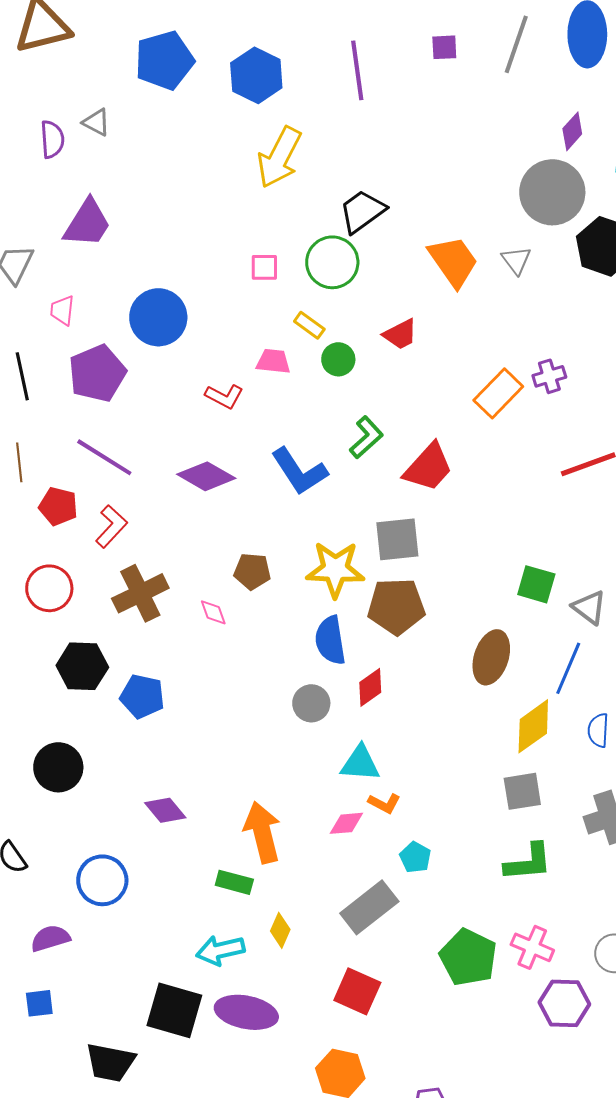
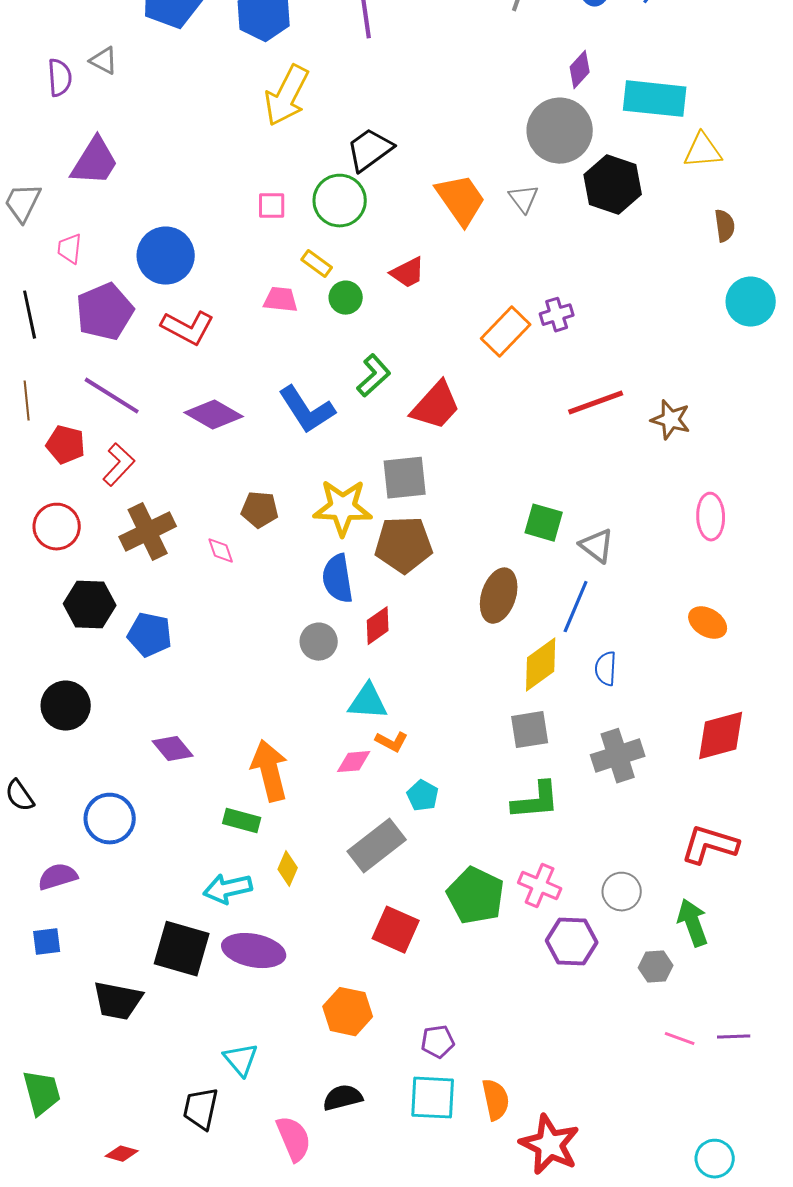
red L-shape: (224, 396) -> (188, 328), moved, size x1.4
red square: (357, 991) -> (396, 930), moved

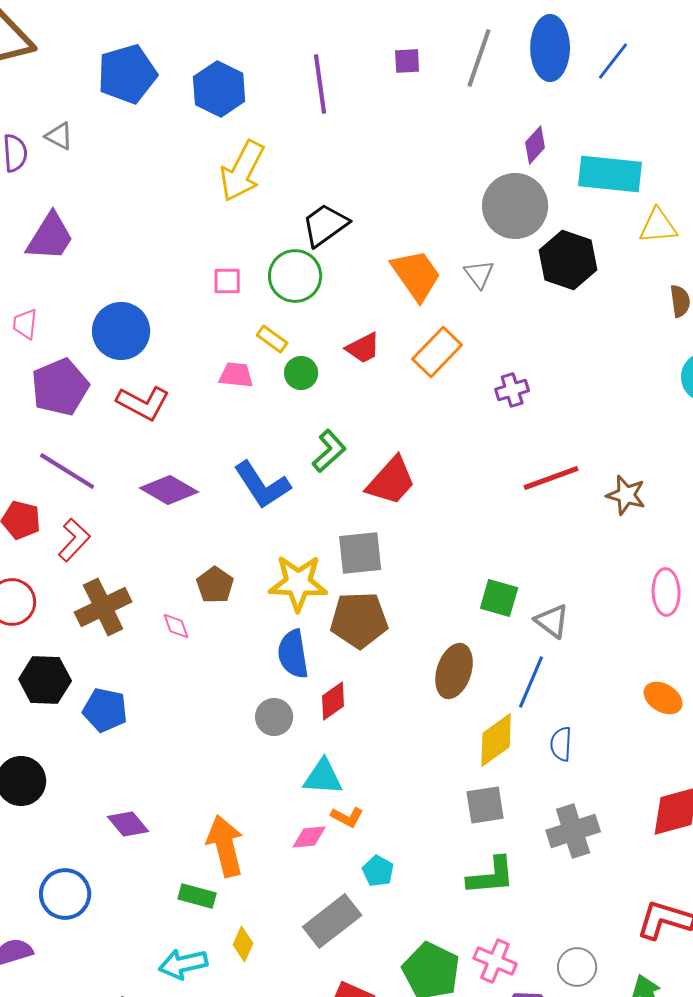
orange rectangle: (506, 332) -> (437, 352), moved
brown pentagon: (260, 510) -> (215, 585), turned 30

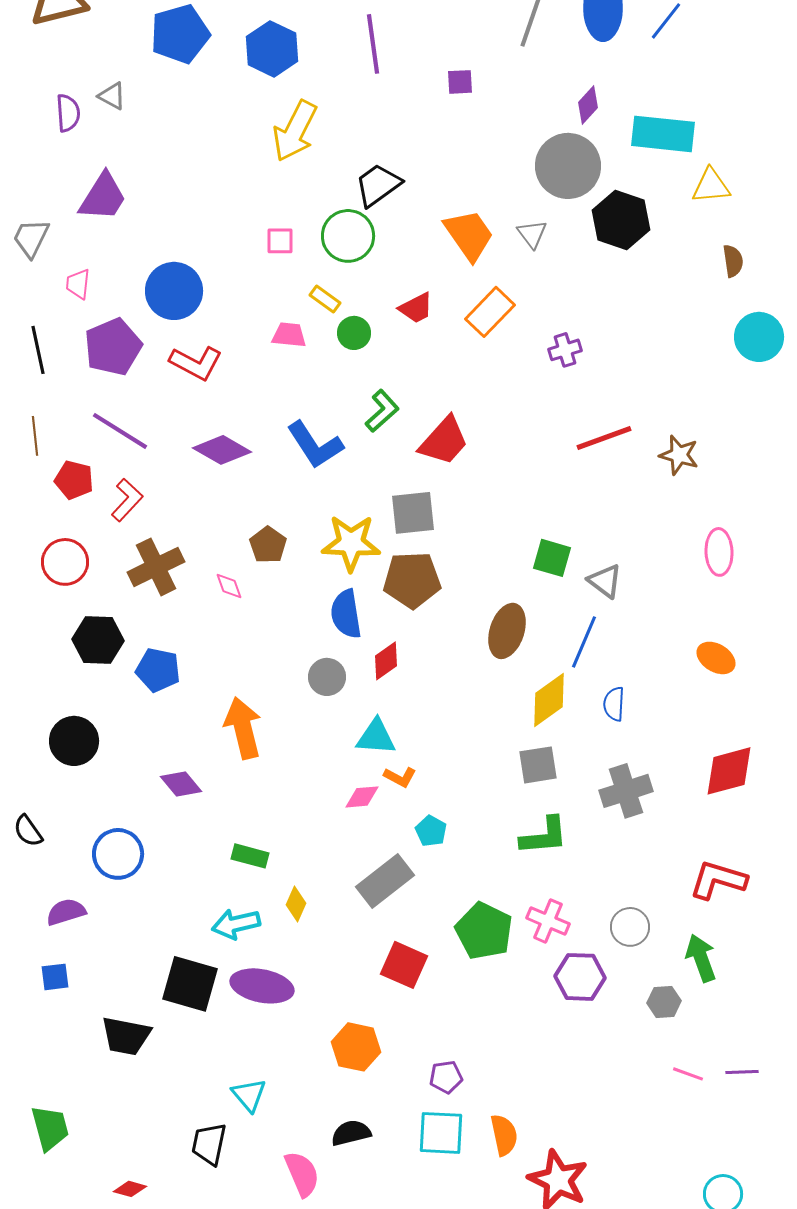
purple square: (407, 61) -> (460, 82), moved
orange arrow: (225, 846) -> (243, 728), moved

